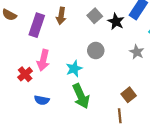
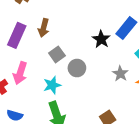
gray square: (95, 16) -> (57, 54), moved

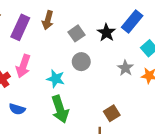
gray square: (57, 54) -> (77, 33), moved
cyan star: (52, 85) -> (56, 79), turned 30

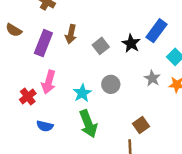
gray circle: (81, 62) -> (111, 84), moved
cyan star: (56, 79) -> (82, 93), turned 30

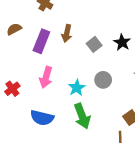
brown semicircle: (14, 30) -> (14, 29), turned 120
red cross: (28, 96) -> (12, 89), moved
blue semicircle: (45, 126) -> (42, 118), size x1.5

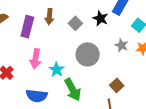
gray circle: (103, 80) -> (88, 54), size x1.5
cyan star: (77, 88) -> (57, 70), moved

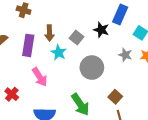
pink arrow: (35, 59) -> (40, 77), turned -36
cyan star: (57, 70) -> (59, 53), moved
brown square: (117, 85) -> (115, 97), moved

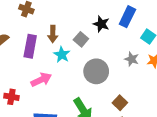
black star: (101, 30) -> (101, 24), moved
pink arrow: (40, 77) -> (41, 80), turned -84
red cross: (12, 94) -> (11, 97), turned -32

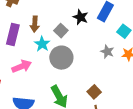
gray circle: (96, 71) -> (61, 58), moved

